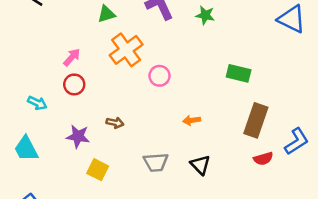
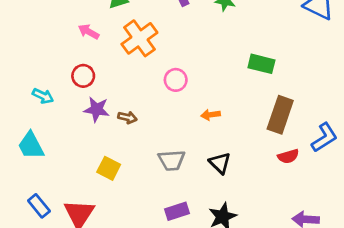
pink arrow: (72, 57) -> (89, 32), moved, turned -102
pink circle: (159, 76) -> (176, 80), moved
purple star: (78, 136) -> (97, 109), moved

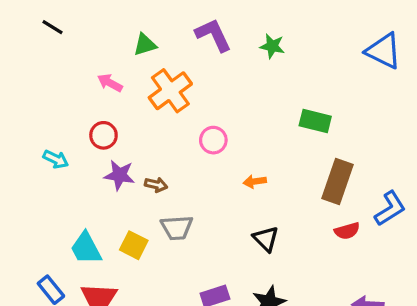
cyan trapezoid: (31, 146) -> (86, 248), moved
gray trapezoid: (172, 160) -> (177, 228), moved

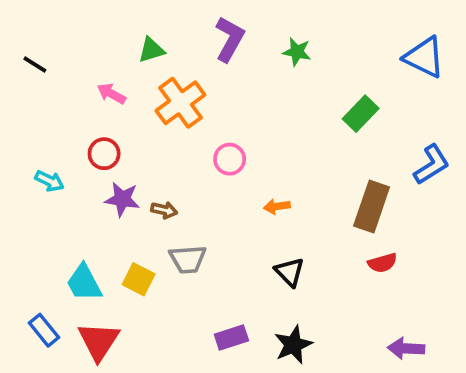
black line: (53, 27) -> (35, 65), moved
purple L-shape: (213, 35) -> (230, 39), turned 54
green rectangle: (315, 121) -> (361, 114), moved, turned -60
blue L-shape: (390, 209) -> (432, 165), moved

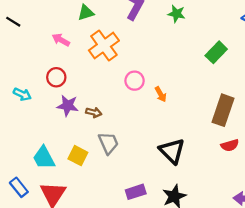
orange arrow: (277, 206) -> (161, 94), moved, turned -112
gray trapezoid: (188, 259) -> (108, 143), turned -110
black triangle: (290, 272) -> (172, 151), size x1.4

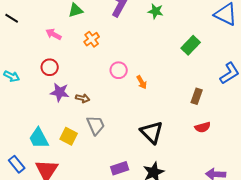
orange cross: (104, 45) -> (92, 39), size x0.6
cyan arrow: (22, 94) -> (12, 76), moved
brown rectangle: (223, 110) -> (197, 96), size x0.6

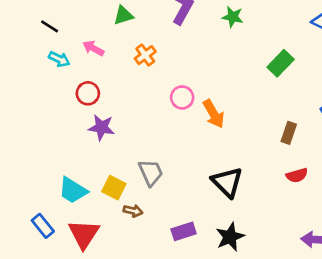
black line: (12, 18) -> (50, 26), moved
cyan arrow: (12, 76) -> (59, 59), moved
orange arrow: (142, 82) -> (214, 114), size x1.5
brown arrow: (83, 98) -> (133, 211), moved
cyan trapezoid: (39, 138) -> (73, 190), turned -30

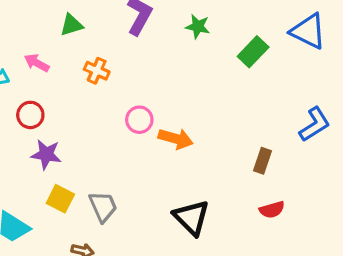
orange cross: (145, 55) -> (97, 71), turned -30
green rectangle: (281, 63) -> (253, 52), moved
orange arrow: (214, 114) -> (176, 139), turned -44
yellow square: (114, 188) -> (60, 199), moved

